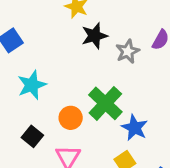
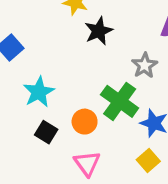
gray star: (128, 51) -> (145, 65), moved
black square: (32, 136) -> (46, 132), moved

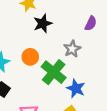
orange circle: (85, 122) -> (30, 57), moved

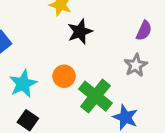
gray star: (72, 49) -> (136, 65), moved

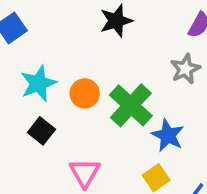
orange circle: (64, 76) -> (85, 93), moved

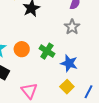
green cross: (131, 105) -> (47, 51), size x0.7

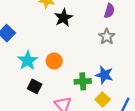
green cross: (47, 51) -> (83, 81), moved, turned -35

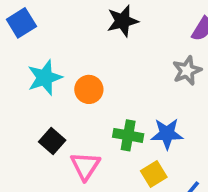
blue star: (104, 75) -> (167, 134), turned -30
black square: (35, 86) -> (52, 141), moved

